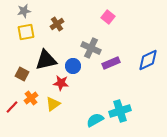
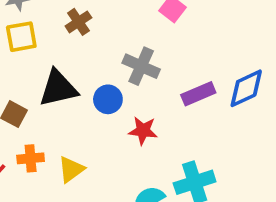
purple rectangle: (111, 63) -> (198, 94), moved
red star: (61, 83) -> (143, 131), moved
orange cross: (31, 98) -> (31, 158), turned 32

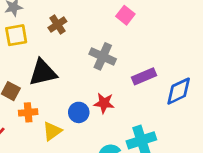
blue diamond: (246, 88) -> (179, 91), moved
blue circle: (108, 99) -> (79, 112), moved
orange cross: (31, 158) -> (28, 112), moved

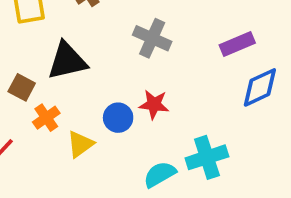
purple rectangle: (144, 76) -> (237, 44), moved
orange cross: (28, 112) -> (46, 118), turned -30

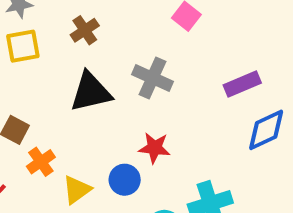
black triangle: (67, 61) -> (91, 92), moved
blue circle: (118, 118) -> (125, 180), moved

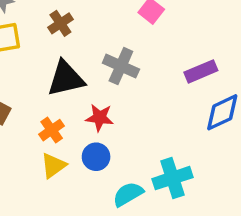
red star: (154, 148) -> (100, 118), moved
orange cross: (41, 162) -> (52, 130), moved

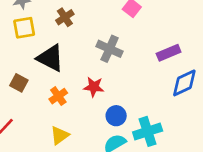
black triangle: (66, 79) -> (50, 58), moved, turned 40
blue circle: (96, 157) -> (116, 116), moved
yellow triangle: (53, 166) -> (60, 135), moved

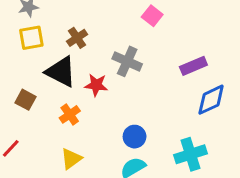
brown cross: (65, 17) -> (77, 38), moved
red star: (94, 87) -> (96, 85), moved
cyan cross: (148, 131) -> (190, 154), moved

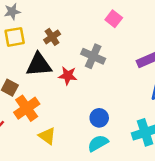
black triangle: (61, 72) -> (39, 65), turned -32
orange cross: (70, 114) -> (27, 108), moved, size x1.5
yellow triangle: (71, 159) -> (47, 136), turned -48

